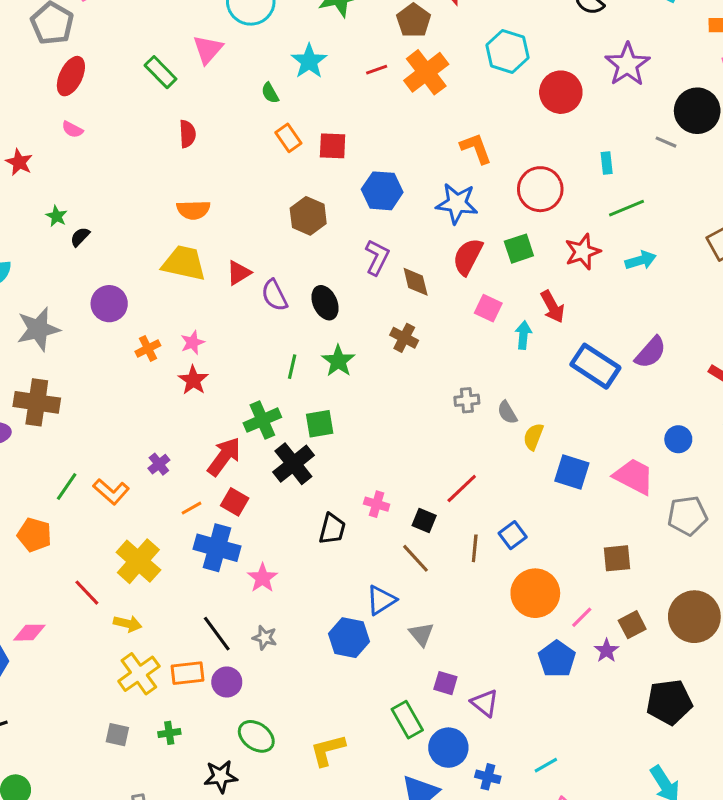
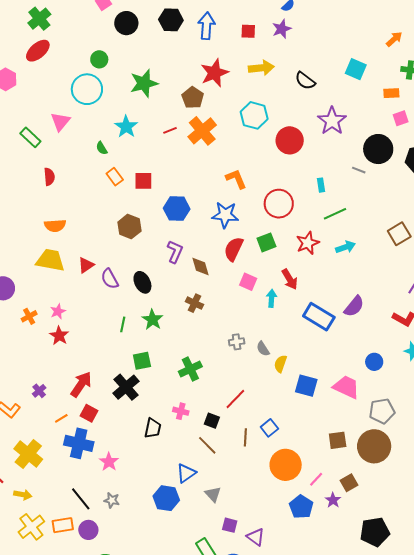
green cross: (262, 420) -> (190, 369), moved
brown circle: (694, 617) -> (374, 446), moved

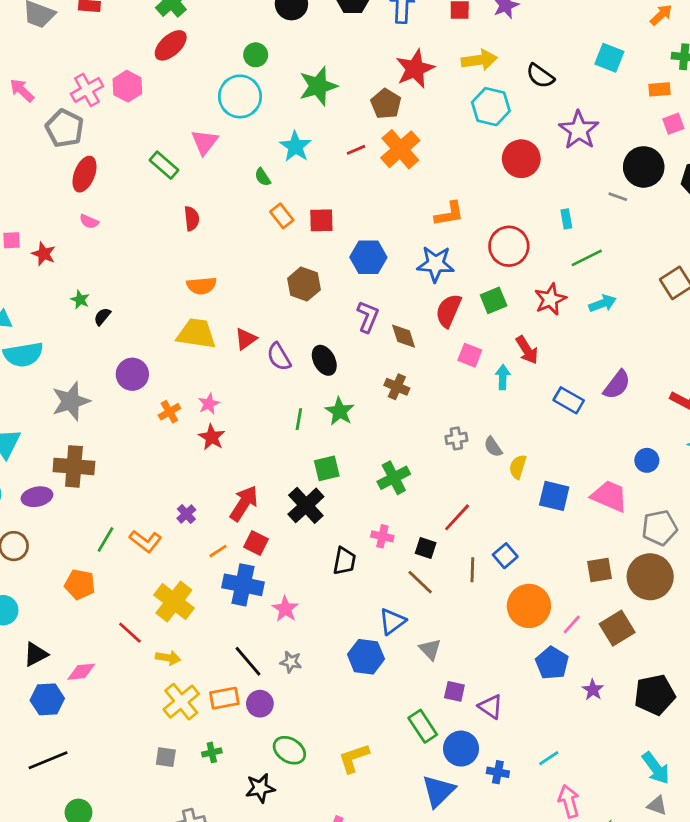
cyan hexagon: (254, 115) -> (491, 107), moved
orange L-shape: (236, 179) -> (449, 214), turned 105
blue rectangle: (319, 317) -> (569, 400), size x0.7
brown square: (349, 483) -> (617, 628), size x1.4
purple star: (333, 500) -> (593, 690), moved

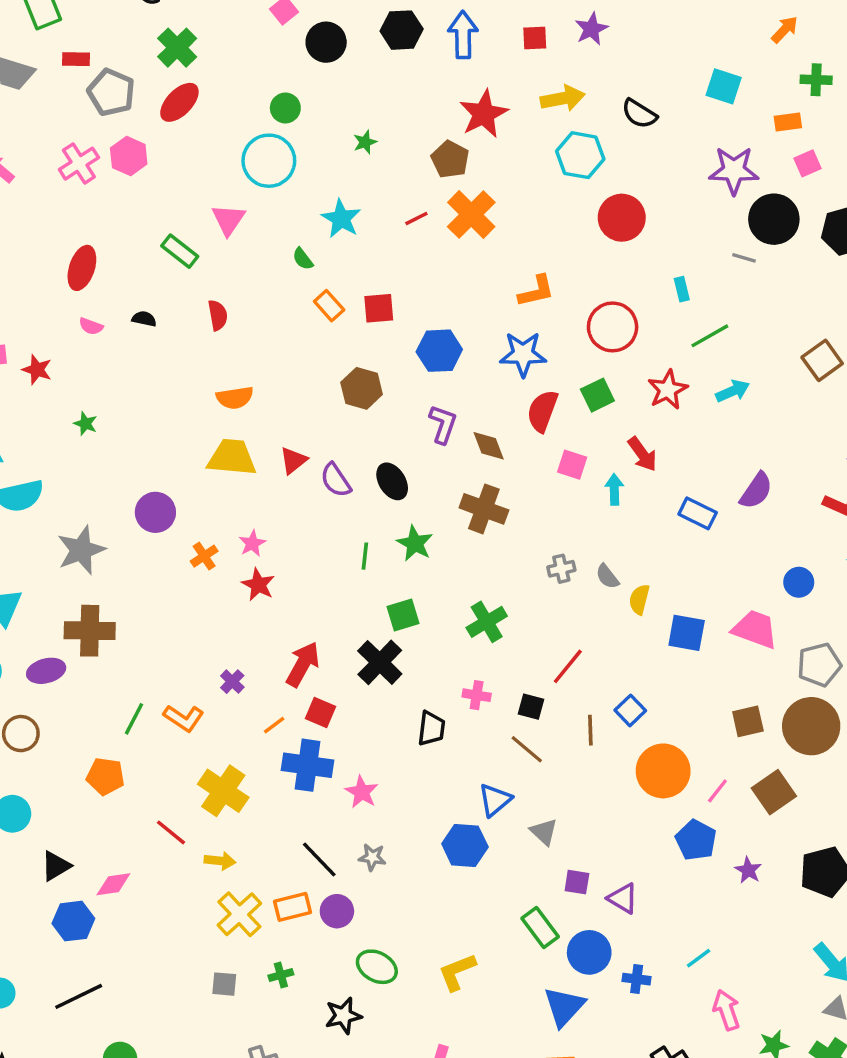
green star: (318, 86) -> (365, 142), size x0.5
gray pentagon: (65, 128) -> (111, 92), moved
purple star: (579, 130) -> (734, 170), moved, turned -30
black semicircle: (102, 317) -> (144, 319), moved, turned 66
brown cross: (397, 387) -> (484, 509), size x1.5

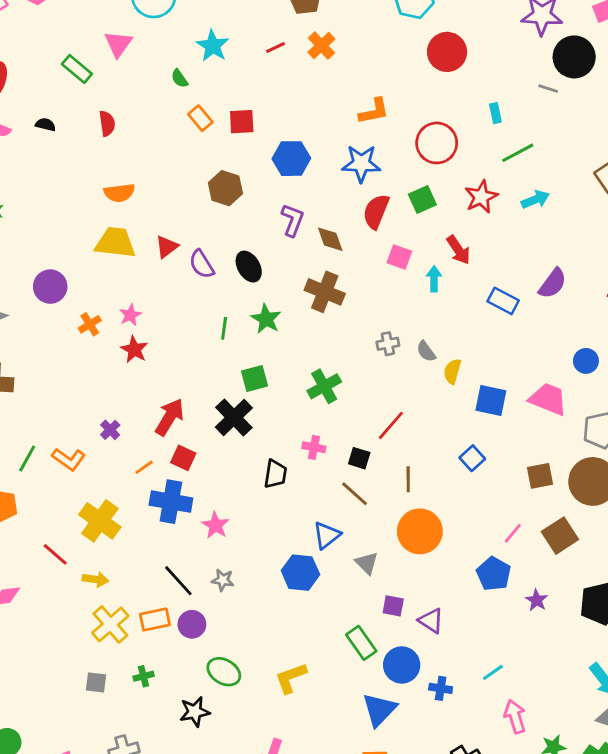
orange cross: (471, 215) -> (321, 46), size x0.7
blue square: (630, 710) -> (472, 458), moved
orange circle: (663, 771) -> (420, 531), moved

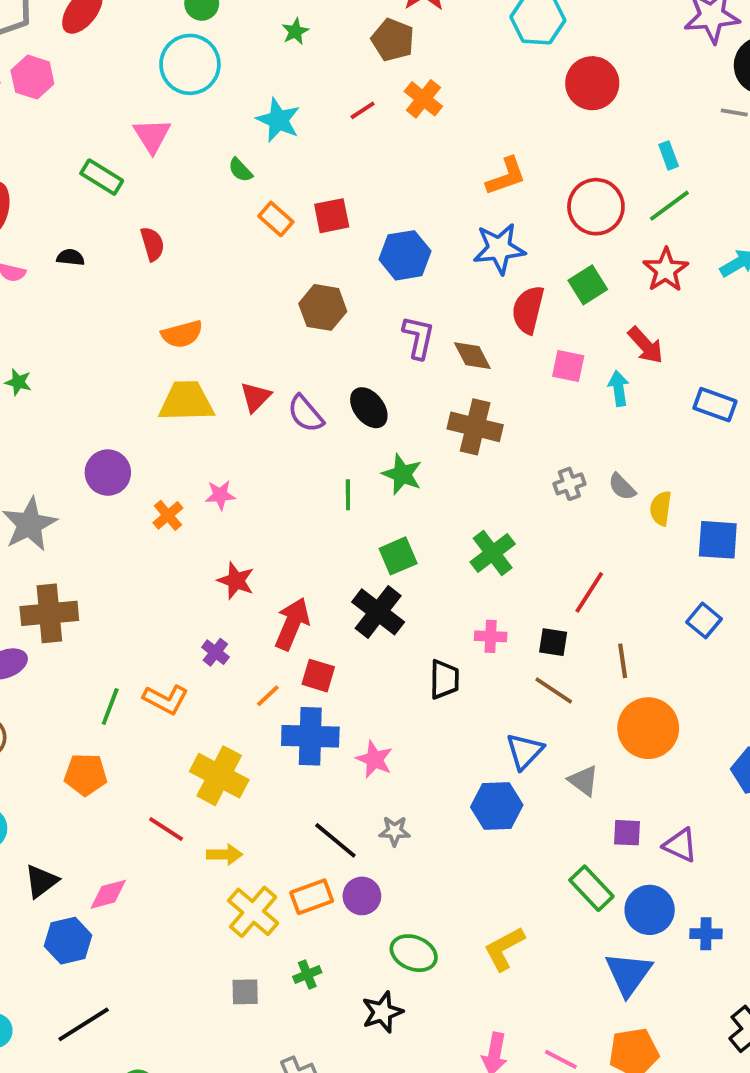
green line: (518, 153) -> (669, 206), moved
pink star: (130, 315) -> (220, 495), turned 30
red star: (134, 349) -> (236, 581), moved

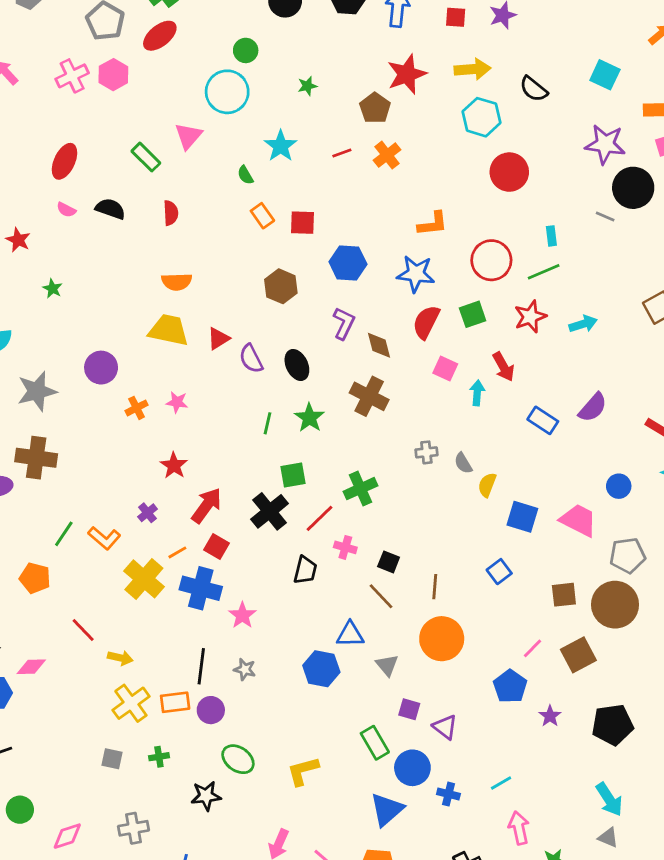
black semicircle: (70, 257) -> (110, 209), size x1.5
red line: (589, 592) -> (320, 518), moved
blue triangle: (525, 751) -> (350, 634), turned 32
yellow cross: (219, 776) -> (144, 579), moved
black line: (335, 840) -> (201, 666), turned 44

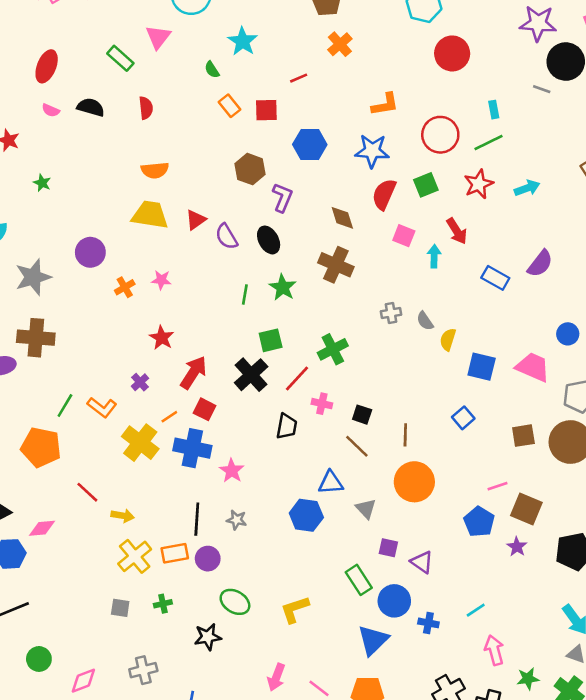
red line: (342, 153) -> (299, 78), moved
purple L-shape: (344, 323) -> (282, 197), moved
orange pentagon: (35, 578) -> (41, 447), size x1.4
pink line: (532, 648) -> (497, 486), turned 30
brown square: (578, 655) -> (526, 509), moved, turned -36

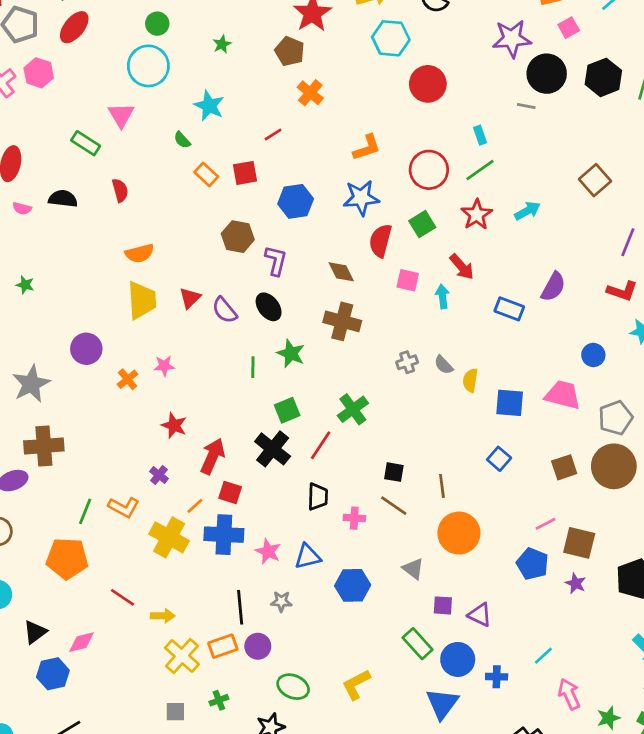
yellow trapezoid: (150, 215) -> (142, 300), turned 87
pink cross: (322, 404) -> (354, 518), moved
blue triangle: (331, 483) -> (308, 557), moved

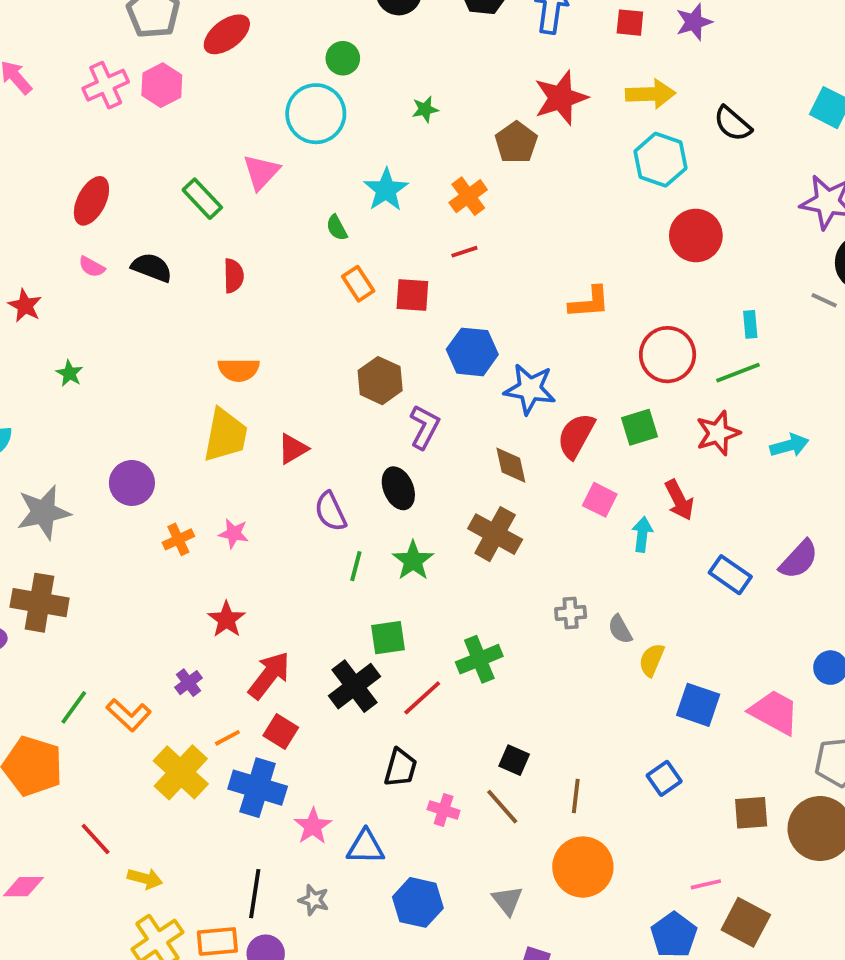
orange cross: (310, 93) -> (468, 196), moved
blue star: (361, 198) -> (530, 389), moved
purple semicircle: (224, 310) -> (330, 511), moved

